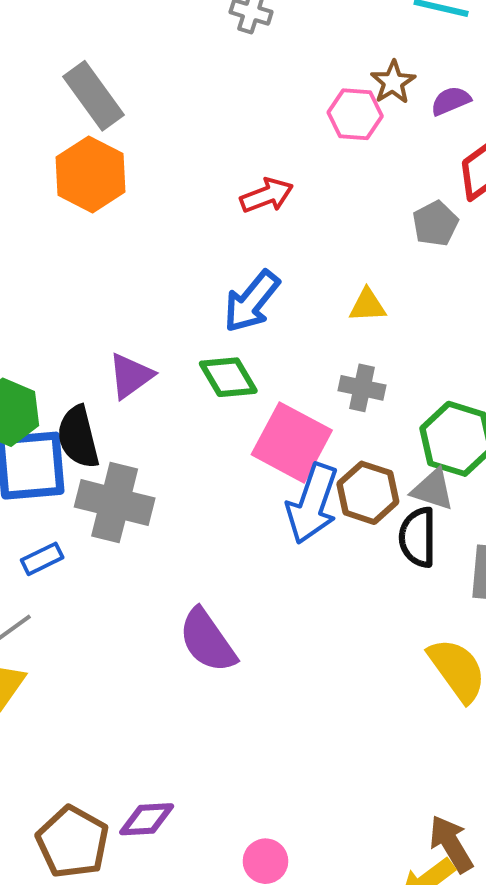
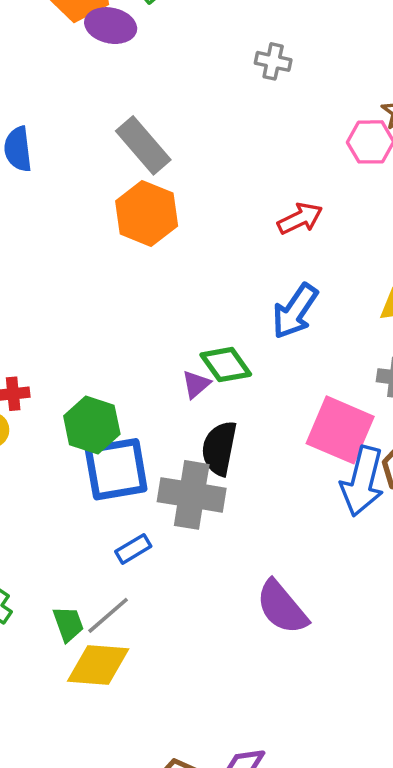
purple triangle: (131, 376) -> (196, 384), size x0.7
green diamond: (228, 377) -> (226, 365), moved
black semicircle: (78, 437) -> (219, 448), moved, turned 30

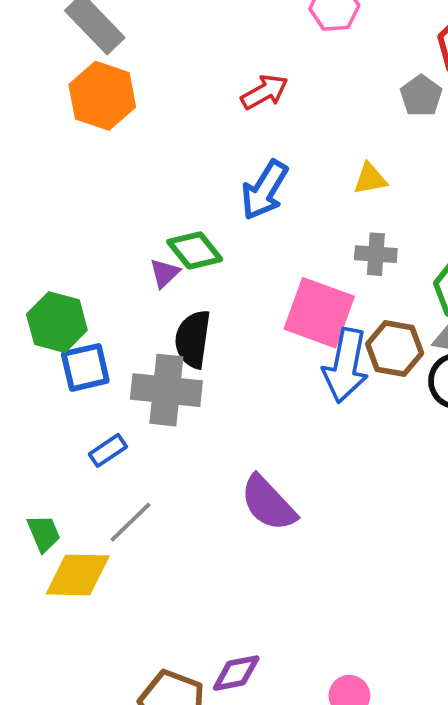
blue square: (116, 469) -> (85, 367), size x0.7
gray line: (108, 615) -> (131, 522), moved

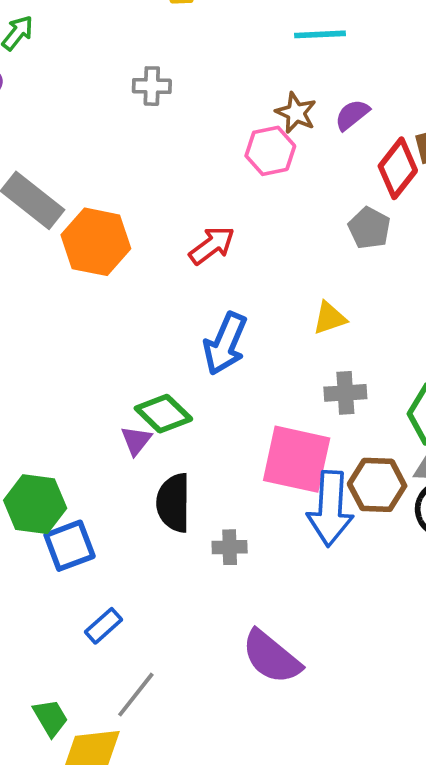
orange hexagon: (102, 96) -> (96, 242), moved
gray cross: (166, 390) -> (230, 547), moved, size x0.5

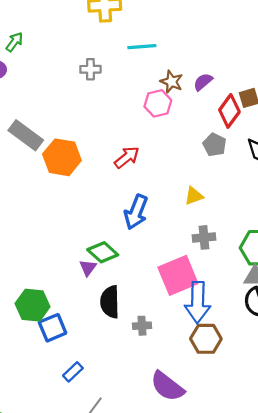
cyan line: (320, 34) -> (142, 47), moved
pink square: (297, 459) -> (178, 275), turned -33
brown hexagon: (377, 485) -> (206, 339), moved

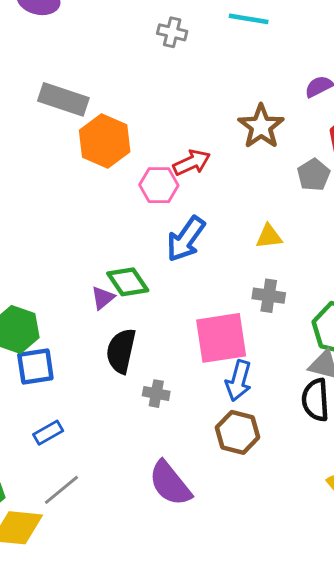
brown star: (172, 82) -> (261, 126), moved, size x1.4
pink hexagon: (158, 103) -> (159, 185), moved
gray rectangle: (26, 135) -> (63, 99), turned -32
blue arrow: (198, 302) -> (239, 381), size x0.7

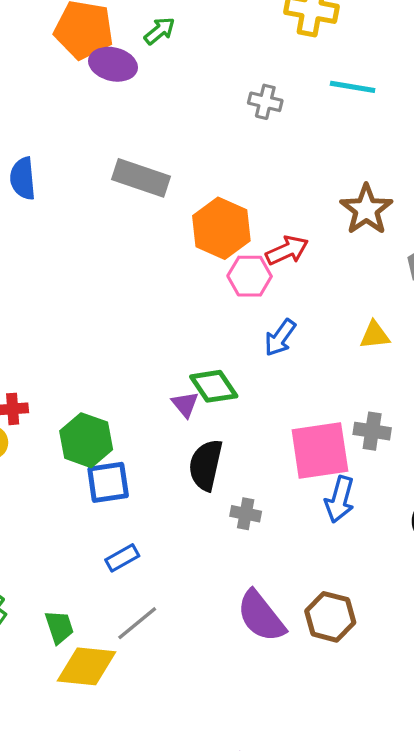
orange hexagon: (105, 141) -> (221, 228), moved
blue arrow: (186, 239) -> (280, 338), size x0.7
gray cross: (269, 296) -> (372, 431), moved
purple triangle: (103, 298) -> (185, 404), turned -30
brown hexagon: (238, 432) -> (330, 617), moved

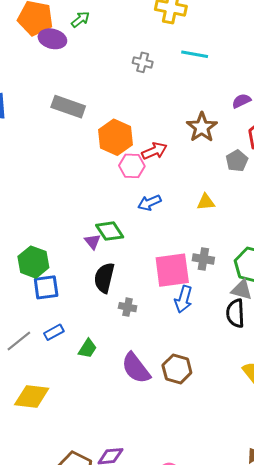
blue arrow: (280, 338) -> (149, 203), turned 30
gray line: (137, 623) -> (19, 341), moved
green trapezoid: (59, 627) -> (87, 348), moved, turned 50

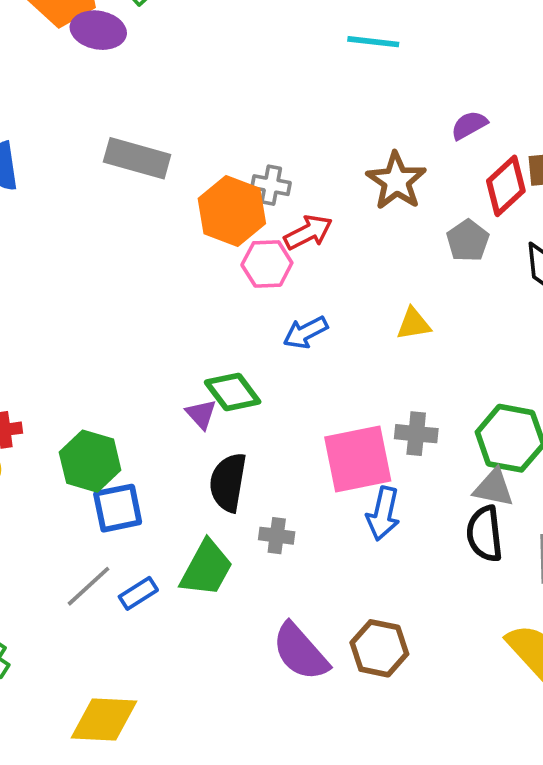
gray cross: (143, 62) -> (271, 185), moved
gray line: (19, 341) -> (88, 586), moved
green trapezoid: (87, 348) -> (206, 568), moved, size x1.5

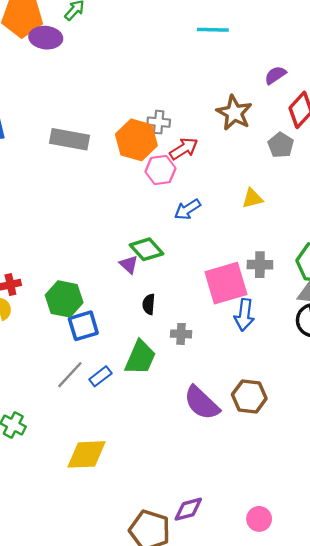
gray rectangle: (137, 158) -> (70, 139), moved
black semicircle: (228, 482) -> (149, 304), size x0.6

